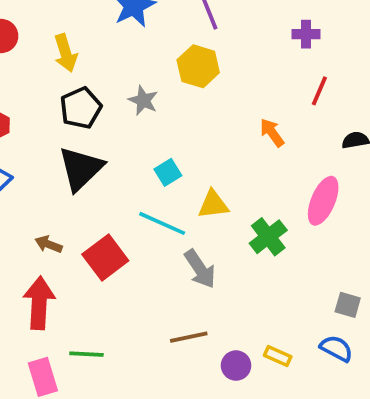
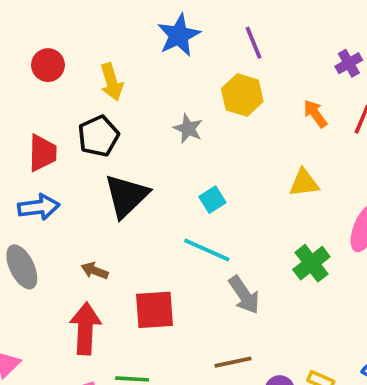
purple cross: (306, 34) -> (349, 63), turned -30
black pentagon: (81, 108) -> (98, 136), moved
orange arrow: (272, 133) -> (315, 114), moved
yellow triangle: (213, 205) -> (304, 183), moved
red square: (105, 258) -> (154, 310), moved, turned 33

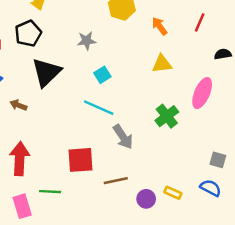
orange arrow: (315, 114) -> (160, 26), moved
gray star: (188, 129) -> (87, 41), moved, turned -30
brown arrow: (95, 271) -> (18, 105), moved
red square: (154, 310) -> (80, 160), moved

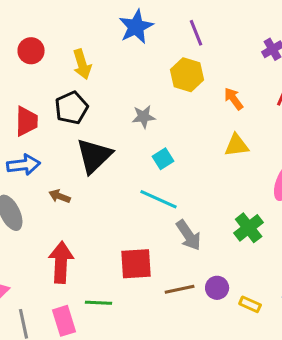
green cross: (167, 116) -> (249, 228), moved
purple circle: (146, 199) -> (217, 288), moved

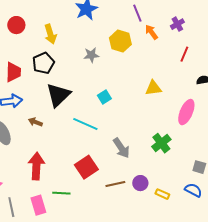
purple line: (196, 33) -> (137, 13), moved
orange arrow: (234, 99) -> (151, 32), moved
gray star: (144, 117) -> (91, 55), moved
cyan line: (159, 199) -> (85, 124), moved
red square: (136, 264) -> (86, 167), turned -30

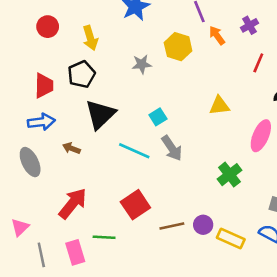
gray arrow: (121, 148) -> (172, 148), moved
red arrow: (36, 166) -> (73, 203), turned 36
yellow rectangle: (162, 194) -> (231, 239), size x1.5

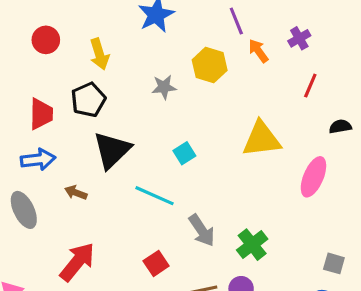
yellow triangle: (219, 106) -> (262, 139), size x1.5
gray arrow: (172, 148) -> (202, 230), moved
green cross: (229, 175) -> (252, 245), moved
red square: (135, 205) -> (156, 263), size x0.7

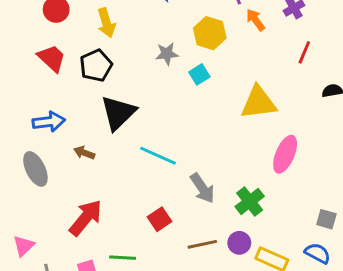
red trapezoid: (41, 114) -> (52, 58), moved, turned -48
cyan square: (184, 153) -> (199, 74), moved
pink ellipse: (313, 177) -> (285, 154), moved

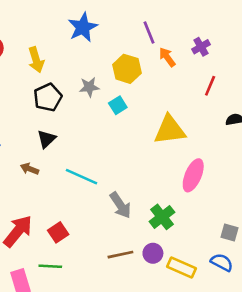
black pentagon: (96, 66) -> (48, 97), moved
black triangle: (118, 113) -> (46, 139), size x0.6
brown arrow: (84, 153) -> (30, 169), moved
red square: (160, 219) -> (58, 232), moved

